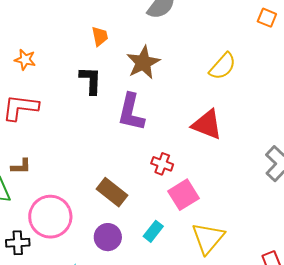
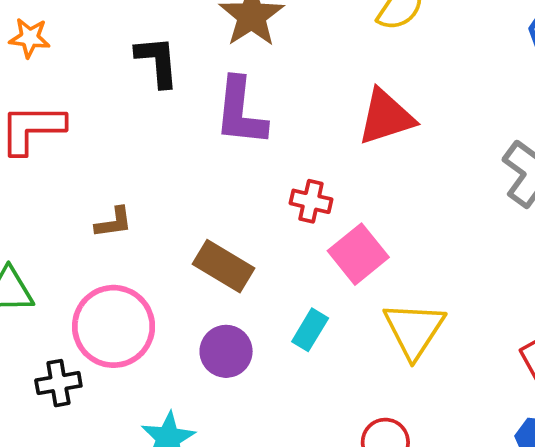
red triangle: (207, 125) -> (386, 117), turned -32
brown L-shape: (21, 166) -> (114, 222), moved

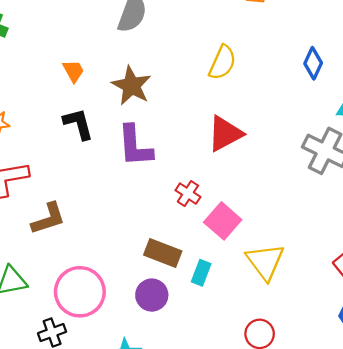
red cross: (311, 201) -> (188, 194), turned 30
brown L-shape: (114, 222) -> (48, 219), moved, size x1.5
brown rectangle: (224, 266) -> (163, 253), moved

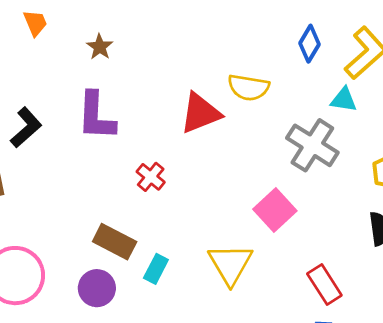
yellow semicircle: (222, 62) -> (248, 87), moved, turned 69
brown star: (131, 86) -> (100, 47), size x0.6
black L-shape: (78, 124) -> (26, 128), moved, turned 57
pink square: (223, 221) -> (275, 210), moved

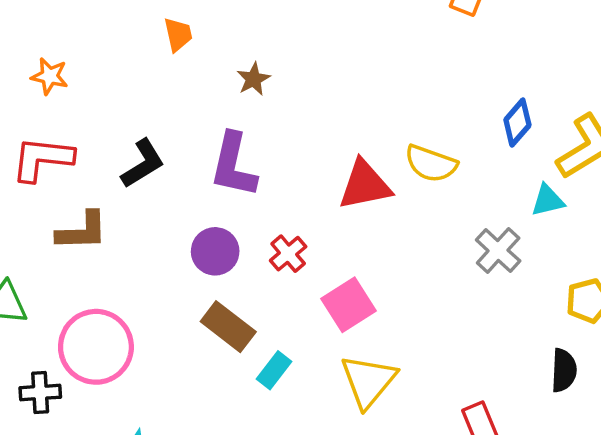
cyan triangle: (344, 100) -> (548, 200), turned -32
gray cross: (312, 145) -> (498, 250), size x0.7
pink square: (275, 210) -> (348, 305), moved
purple circle: (97, 288) -> (215, 251), moved

